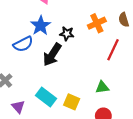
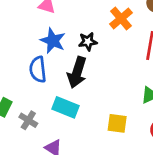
blue semicircle: (23, 44) -> (38, 69), turned 126
cyan rectangle: (46, 97) -> (66, 107), moved

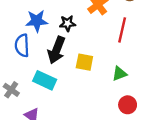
blue star: (53, 41) -> (37, 21), turned -30
yellow square: (117, 123) -> (84, 62), moved

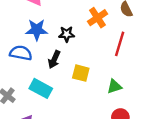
blue semicircle: (22, 45) -> (21, 53), turned 100
black arrow: (57, 50) -> (54, 60), size x0.7

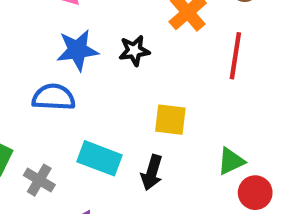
black arrow: (54, 60) -> (152, 173), moved
green triangle: (114, 87) -> (231, 161), moved

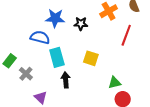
cyan rectangle: (100, 158) -> (57, 57), moved, turned 42
black arrow: (152, 173) -> (66, 80), moved, turned 147

